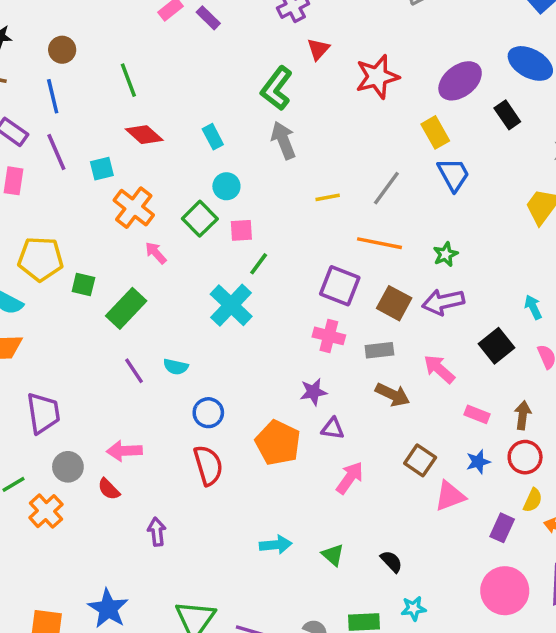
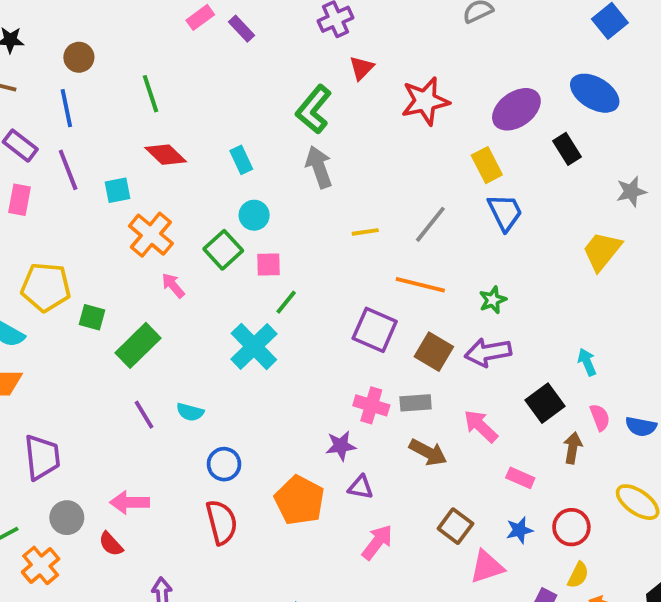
pink cross: (329, 336) -> (371, 405), moved
brown arrow: (523, 415) -> (573, 448), moved

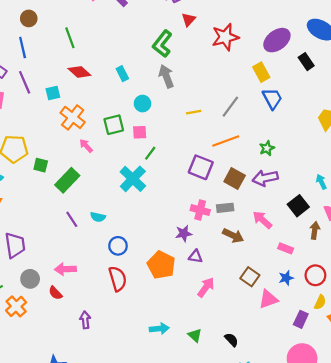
cyan circle: (254, 215) -> (142, 104), moved
green square: (223, 250) -> (114, 125), turned 30
orange line: (420, 285) -> (226, 141), turned -32

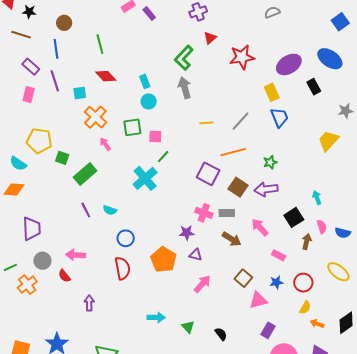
cyan circle: (142, 104) -> (149, 101), moved
purple rectangle: (301, 319) -> (268, 330), moved

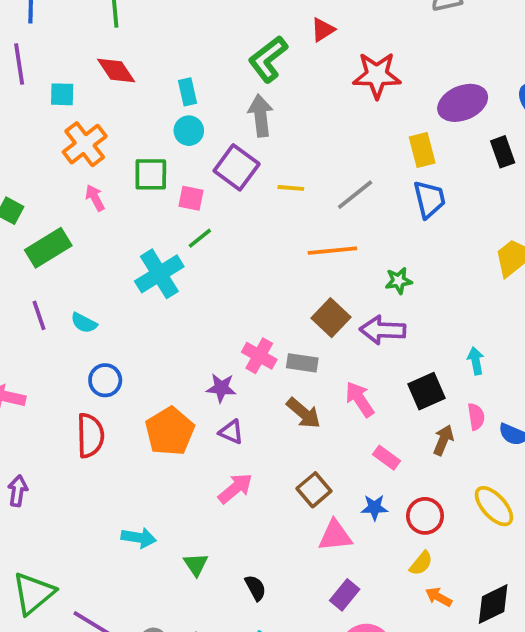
purple square: (208, 174) -> (237, 167), moved

